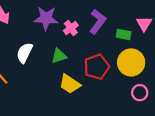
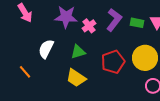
green rectangle: (124, 34) -> (137, 23), moved
yellow trapezoid: (70, 84) -> (76, 78), moved

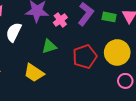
white semicircle: (46, 49) -> (14, 32), moved
yellow trapezoid: (76, 78) -> (34, 73), moved

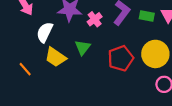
green triangle: (49, 46) -> (83, 47), turned -35
yellow trapezoid: (34, 73) -> (56, 57), moved

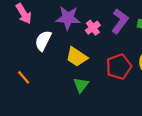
green triangle: (83, 47) -> (81, 85), moved
yellow trapezoid: (56, 57) -> (77, 57), moved

